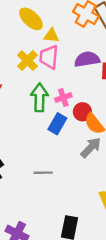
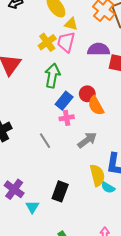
pink cross: (63, 97) -> (67, 118), moved
gray arrow: (91, 148) -> (87, 140), moved
gray line: (43, 173) -> (45, 141), turned 49

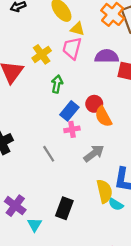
yellow cross: (47, 42) -> (42, 54), moved
green arrow: (52, 76) -> (57, 84), size x0.7

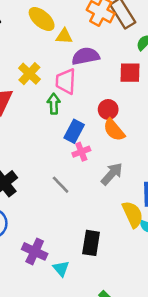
pink trapezoid: (72, 48) -> (66, 81), moved
purple semicircle: (107, 56) -> (86, 56), moved
red circle: (94, 104) -> (108, 109), moved

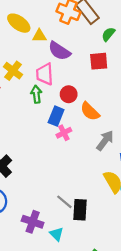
purple semicircle: (86, 56) -> (59, 51), turned -130
red circle: (108, 109) -> (69, 94), moved
gray arrow: (112, 174) -> (105, 141), moved
gray line: (61, 185) -> (64, 202), moved

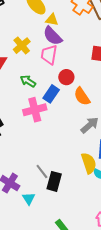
purple semicircle: (59, 51) -> (53, 36), moved
green arrow: (36, 94) -> (28, 81), moved, turned -63
pink cross: (64, 133) -> (35, 110), moved, size x1.6

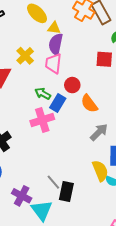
purple semicircle: (53, 36) -> (56, 44), turned 60
green arrow: (28, 81) -> (43, 94), moved
cyan triangle: (29, 199) -> (42, 210), size x1.6

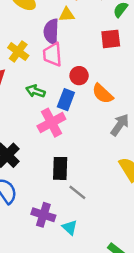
yellow triangle: (54, 28) -> (67, 15), moved
green arrow: (43, 94) -> (35, 91), moved
black rectangle: (66, 192) -> (60, 168), moved
cyan triangle: (42, 210) -> (70, 228), size x0.6

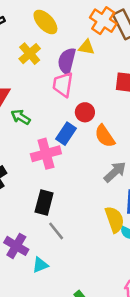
yellow cross: (18, 52) -> (30, 54), moved
green arrow: (35, 91) -> (21, 117), moved
cyan triangle: (70, 228) -> (40, 265), turned 42

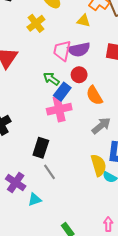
purple semicircle: (67, 61) -> (79, 50), moved, turned -120
green arrow: (21, 117) -> (51, 79), moved
pink cross: (46, 154) -> (59, 109), moved

